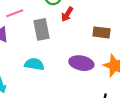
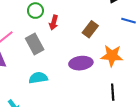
brown rectangle: (101, 32) -> (90, 29), turned -42

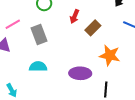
red arrow: (54, 23) -> (75, 16), moved
purple ellipse: (81, 63) -> (80, 73), moved

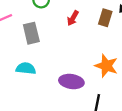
brown rectangle: (93, 28) -> (105, 18), moved, turned -35

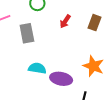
cyan semicircle: (26, 68) -> (37, 68), moved

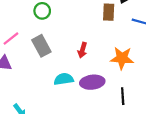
red arrow: (65, 21) -> (82, 50), moved

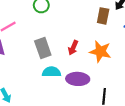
gray rectangle: (41, 46) -> (43, 48), moved
orange star: (122, 58) -> (100, 51), moved

